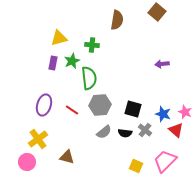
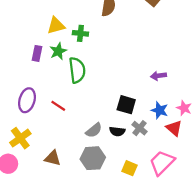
yellow triangle: (59, 38) -> (56, 26), moved
purple arrow: (162, 64) -> (158, 76), moved
gray hexagon: (100, 105) -> (93, 158), moved

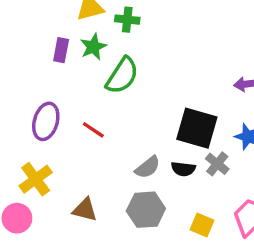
green semicircle: (77, 70) -> (122, 76), turned 40
black square: (126, 105) -> (197, 128), size x1.4

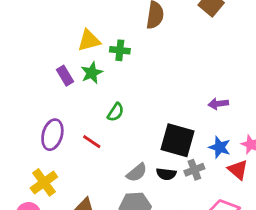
purple rectangle: (61, 50) -> (65, 76), turned -42
green semicircle: (122, 76) -> (116, 112), moved, size x0.6
gray cross: (217, 164) -> (194, 170), turned 30

